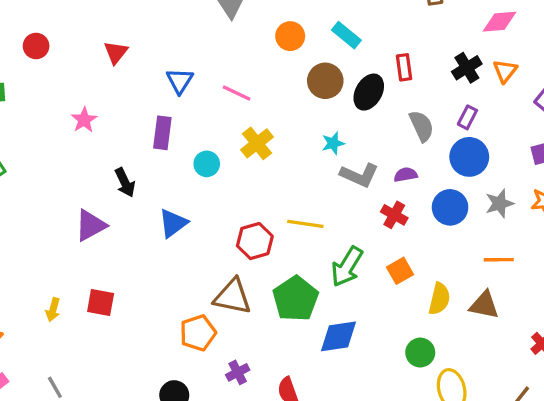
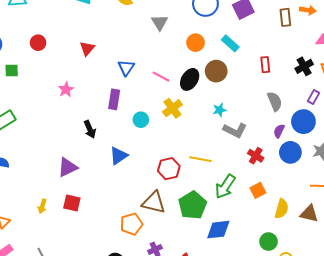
black ellipse: (369, 92) -> (190, 79), moved
purple rectangle: (467, 117) -> (314, 97), moved
purple semicircle: (406, 175) -> (279, 131), moved, turned -56
purple triangle: (90, 225) -> (68, 167), moved

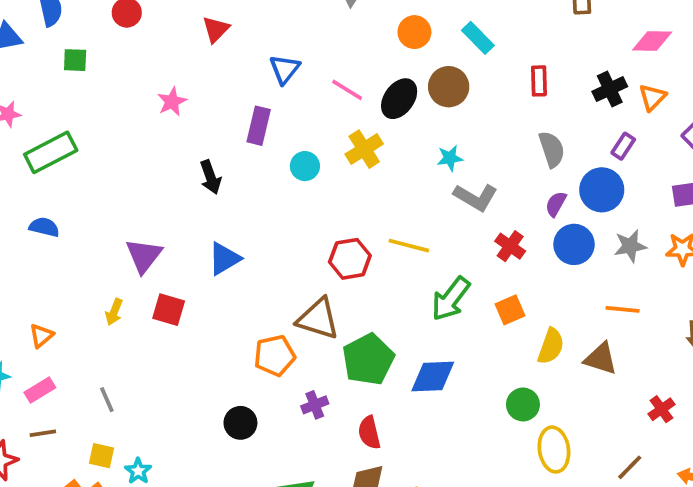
blue triangle: (119, 156) -> (224, 259), moved
purple triangle: (68, 167) -> (144, 256), moved, turned -30
green pentagon: (193, 205) -> (368, 359), moved

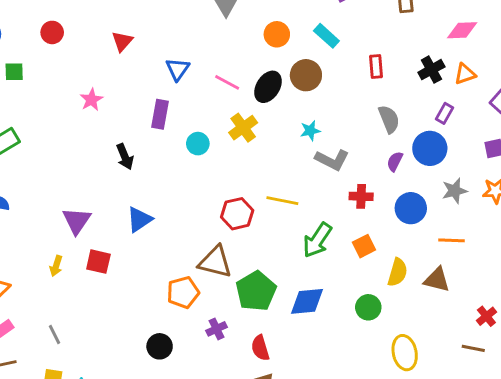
orange triangle: (652, 97) -> (465, 74), turned 30
blue circle: (574, 244) -> (411, 208), moved
red cross: (510, 246) -> (361, 196), turned -30
green circle: (523, 404) -> (368, 307), moved
brown line: (630, 467) -> (473, 348), moved, turned 60

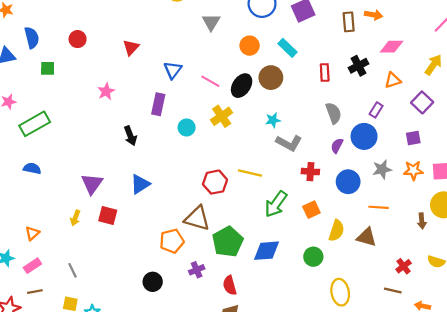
black cross: (431, 70) -> (358, 66), moved

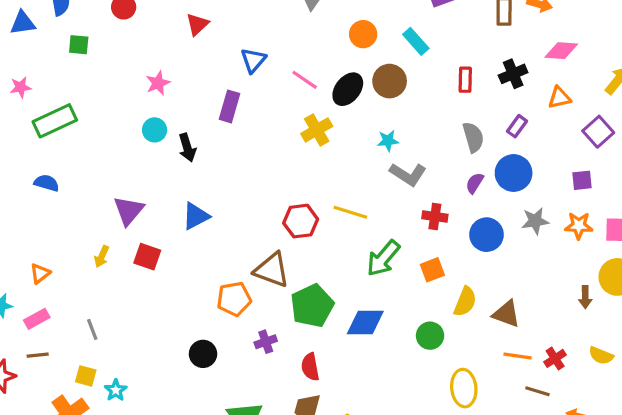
purple rectangle: (376, 110) -> (517, 126), moved
cyan circle: (187, 127) -> (155, 130), moved
orange line: (379, 207) -> (518, 356), moved

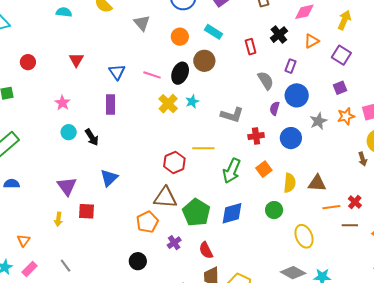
cyan star: (388, 141) -> (192, 101), moved

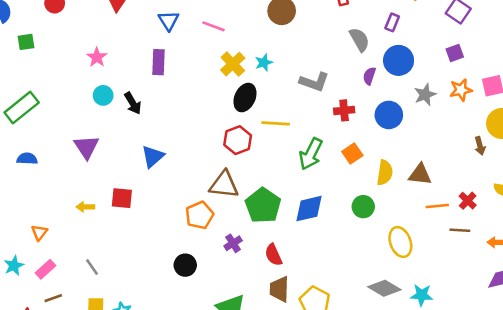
black ellipse: (180, 73) -> (245, 98), moved
purple triangle: (67, 186) -> (87, 147), moved
yellow arrow: (58, 219) -> (85, 207), turned 80

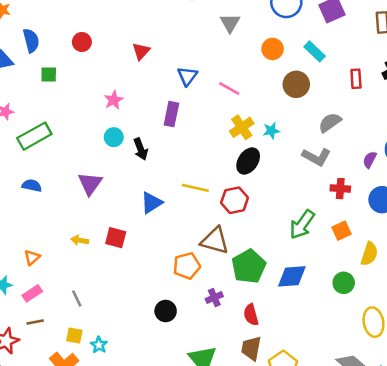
gray semicircle: (359, 40) -> (330, 123), moved, turned -105
yellow line: (276, 123) -> (195, 188), moved

